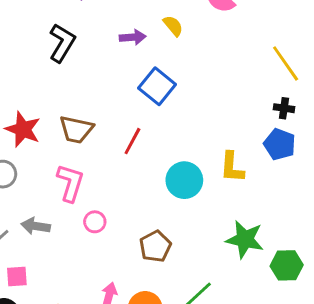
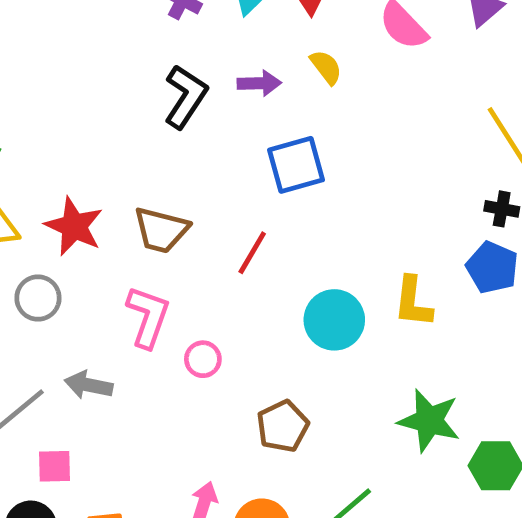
black L-shape: (62, 43) -> (186, 97), moved
blue square: (157, 86) -> (296, 165), turned 33
pink circle: (95, 222) -> (203, 359), moved

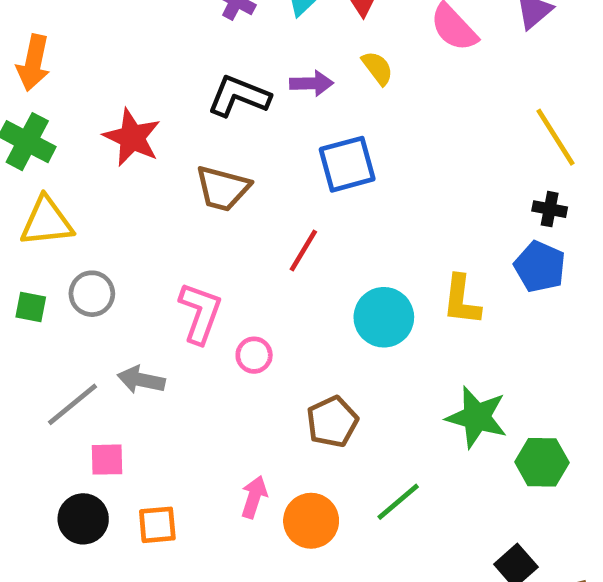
black L-shape: (186, 97) -> (239, 96), turned -102
red star: (74, 226) -> (132, 137), moved
brown trapezoid: (161, 230) -> (223, 188), moved

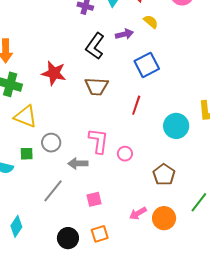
black L-shape: (239, 96) -> (95, 46), turned -64
yellow triangle: (47, 222) -> (26, 116), turned 40
gray arrow: (141, 380) -> (78, 163), moved
pink square: (107, 460) -> (94, 199), moved
pink arrow: (254, 497) -> (138, 213), turned -126

